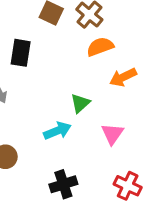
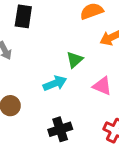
pink triangle: (112, 134) -> (102, 86), turned -42

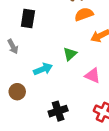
cyan arrow: (55, 83) -> (43, 69), moved

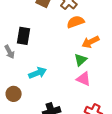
black rectangle: (28, 19) -> (24, 36), moved
green triangle: (70, 54) -> (81, 60), moved

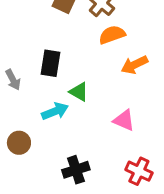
black rectangle: (24, 36) -> (50, 63), moved
green triangle: (81, 60) -> (79, 92), moved, turned -48

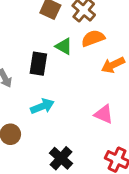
green triangle: (79, 92) -> (64, 46), moved
black cross: (76, 170) -> (61, 158), turned -30

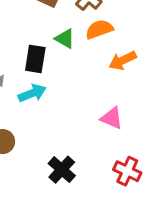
cyan arrow: (42, 106) -> (32, 93), moved

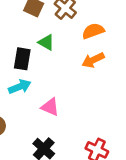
orange semicircle: (99, 29) -> (93, 31), moved
pink triangle: (112, 118) -> (50, 107), moved

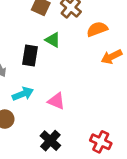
orange arrow: (93, 60) -> (112, 57), moved
cyan arrow: (20, 87) -> (23, 94), moved

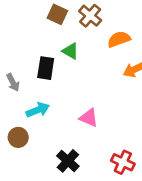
pink triangle: (56, 101) -> (89, 118), moved

